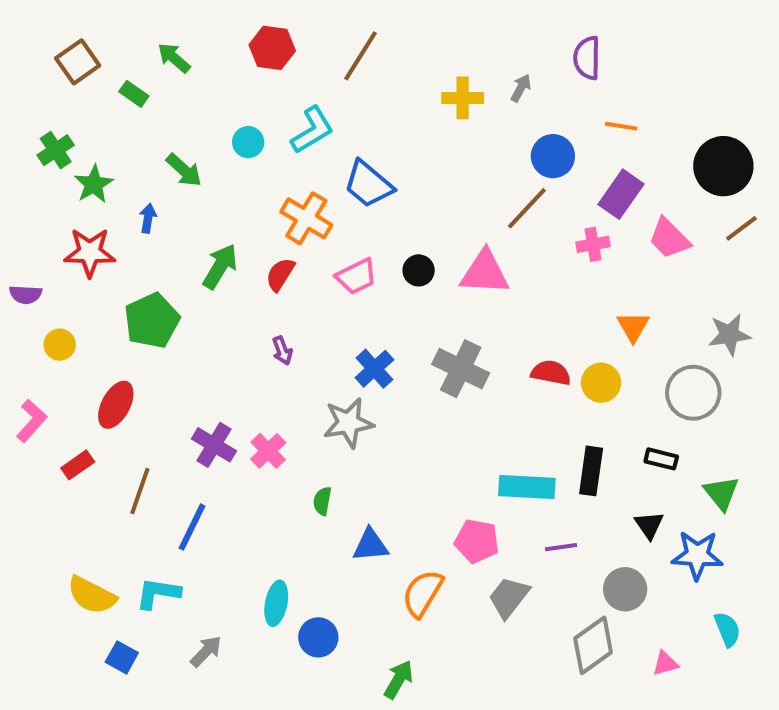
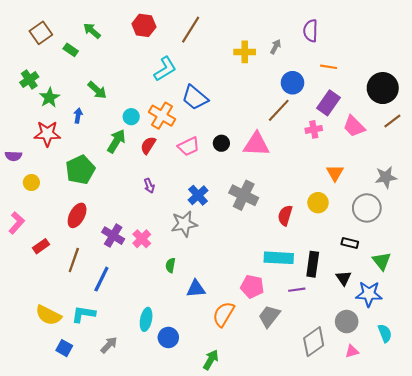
cyan circle: (248, 142) -> (131, 117), moved
red semicircle: (551, 373) -> (285, 215), moved, turned -84
red ellipse: (116, 405) -> (77, 215), moved
black rectangle: (591, 471) -> (313, 264), moved
gray circle: (625, 589) -> (347, 322), moved

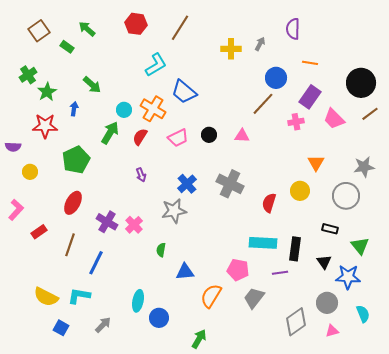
pink triangle: (256, 144) -> (242, 136), size x0.6

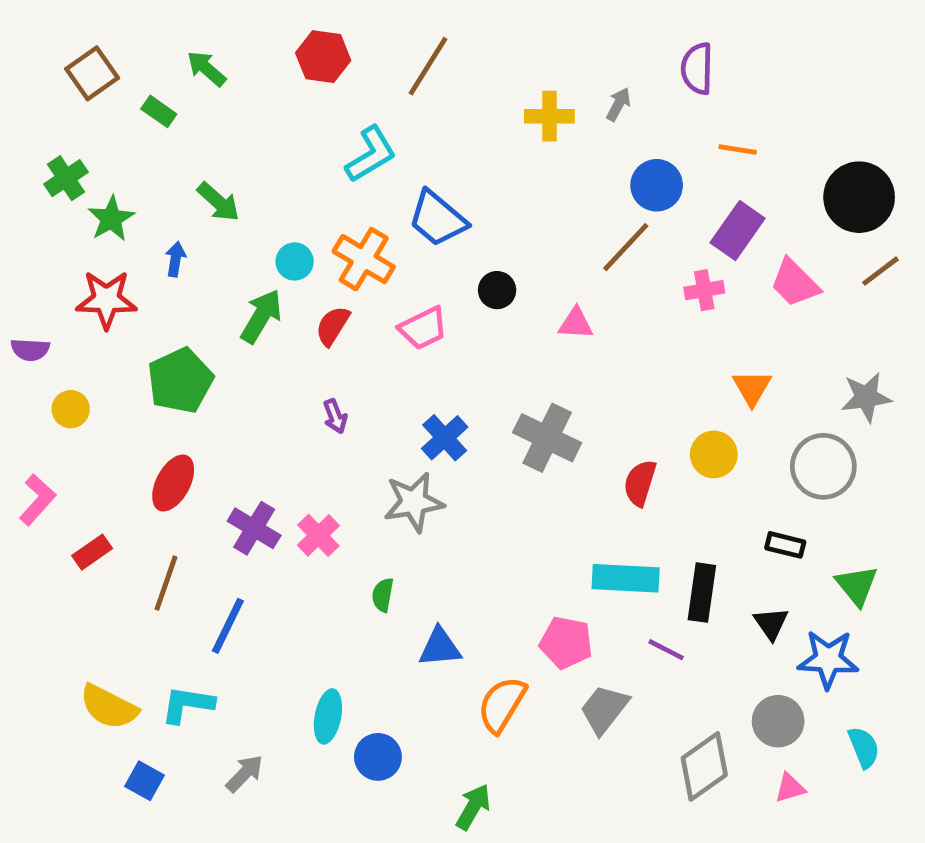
black circle: (209, 135) -> (497, 290), moved
purple line: (280, 273) -> (666, 650), turned 35

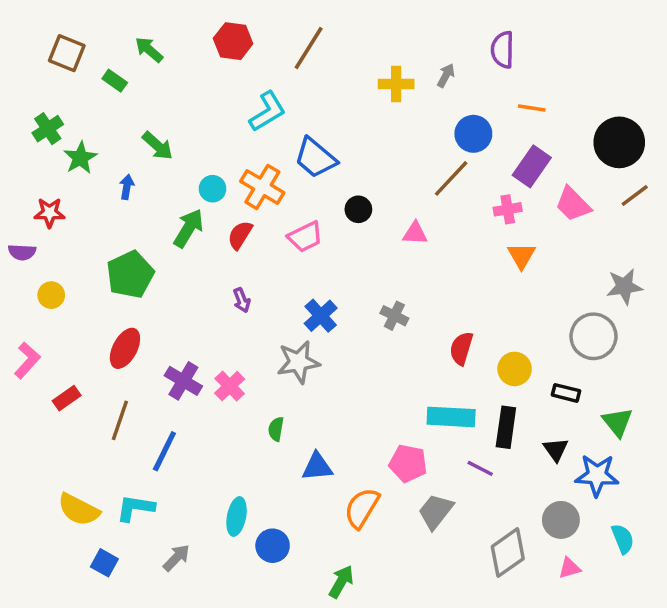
brown square: (92, 73) -> (67, 53), turned -33
red star: (106, 300) -> (49, 213), moved, size x0.7
orange triangle: (752, 388) -> (521, 256), moved
gray cross: (547, 438) -> (394, 316), size x0.6
yellow circle: (714, 454) -> (515, 369), moved

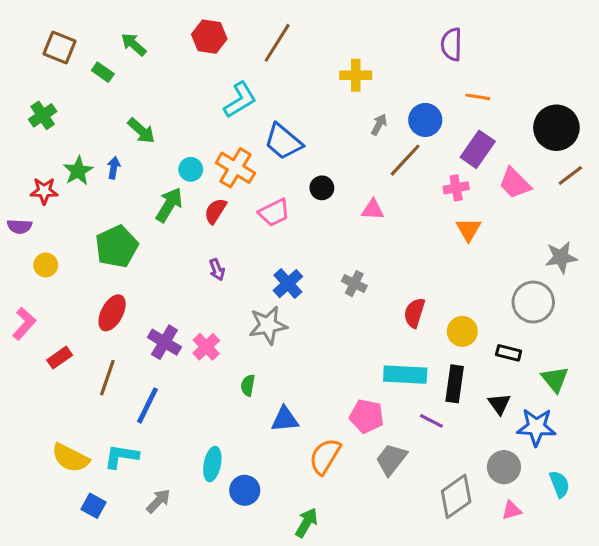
gray arrow: (446, 75) -> (379, 125), moved
green star: (80, 158) -> (78, 171), moved

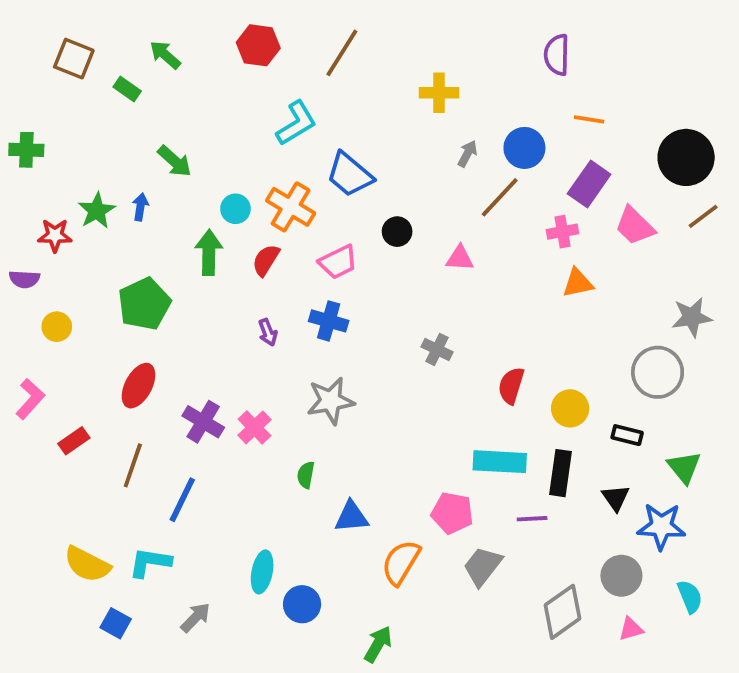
green cross: (43, 115) -> (26, 150), moved, turned 36
green arrow: (169, 205) -> (209, 253), turned -30
orange triangle: (468, 230) -> (578, 283), turned 48
blue cross: (288, 284) -> (329, 321), moved, turned -32
purple line: (431, 421) -> (532, 519), turned -30

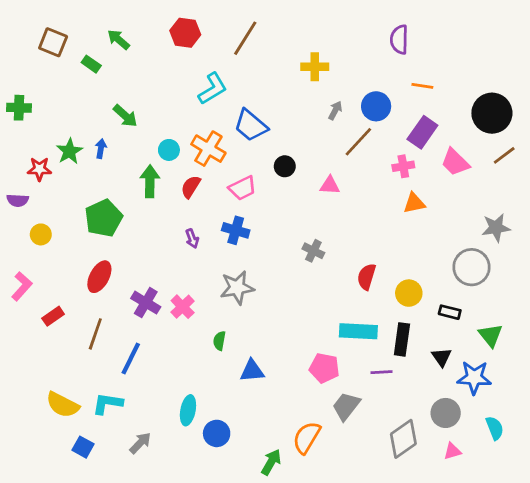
orange semicircle: (401, 562) -> (307, 438), moved

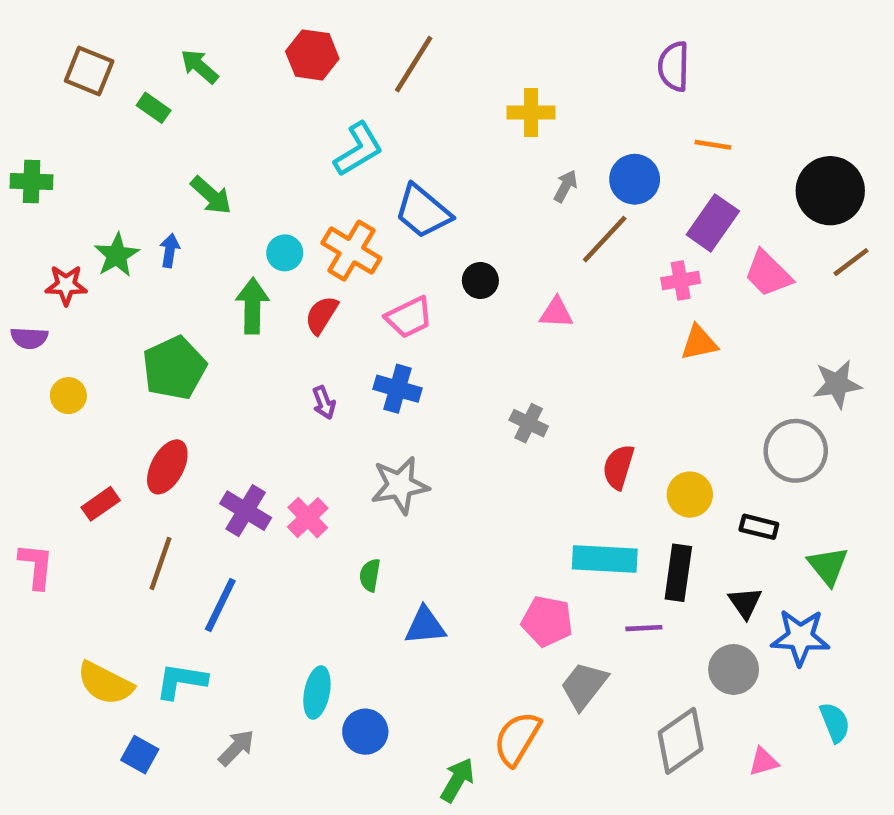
pink L-shape: (22, 286) -> (36, 566), moved, turned -36
red rectangle: (53, 316) -> (101, 504), moved
gray circle: (446, 413) -> (734, 669), moved

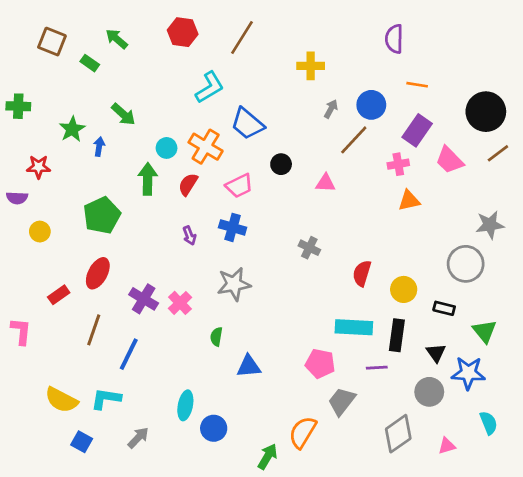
green star: (117, 255) -> (72, 129), moved

